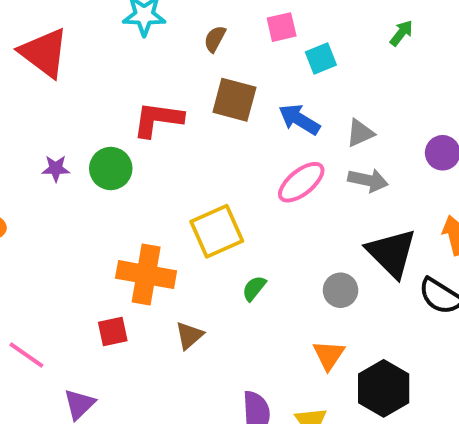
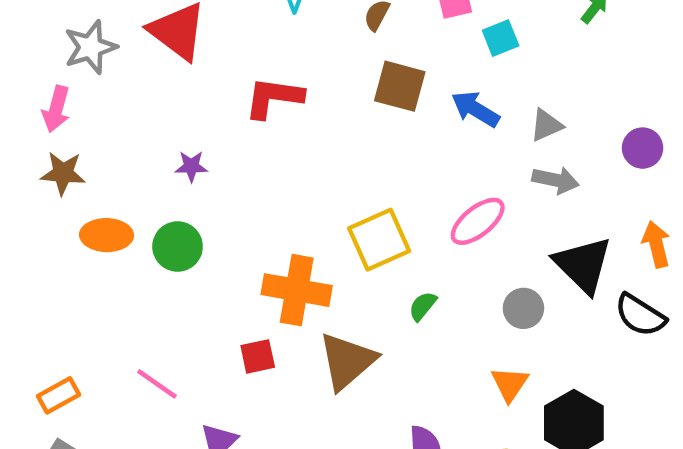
red L-shape: (158, 119) -> (274, 98), moved
green circle: (111, 168) -> (178, 247), moved
pink ellipse: (301, 182) -> (478, 221), moved
brown triangle: (189, 335) -> (347, 361), size x1.8

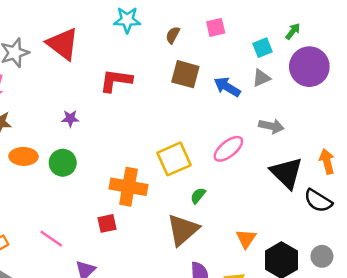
cyan square: (501, 38) -> (263, 48), moved
gray triangle: (546, 125) -> (261, 78), moved
purple circle: (643, 148) -> (309, 67), moved, size x1.8
gray circle: (523, 308) -> (322, 256), moved
brown triangle: (347, 361) -> (183, 230), moved

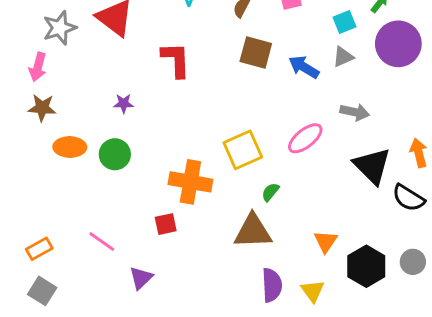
red L-shape: (116, 81) -> (176, 60), turned 80
brown triangle: (183, 230) -> (253, 231), turned 39

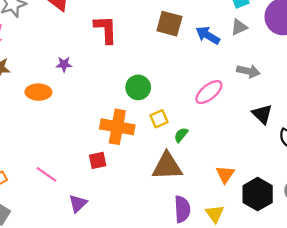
orange ellipse: (70, 147) -> (38, 92), moved
yellow square: (243, 150) -> (159, 119), moved, size x0.6
green circle: (115, 154) -> (138, 87), moved
black triangle: (372, 166) -> (262, 114), size x0.7

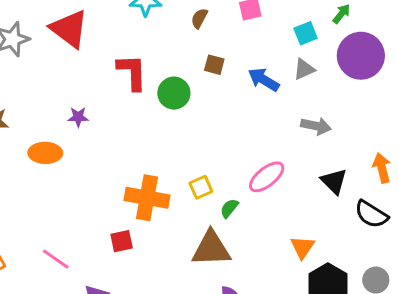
brown square: (169, 24) -> (214, 65), size x0.6
green circle: (138, 87) -> (174, 93), moved
pink ellipse: (209, 92) -> (267, 177), moved
orange triangle: (225, 174) -> (303, 247), moved

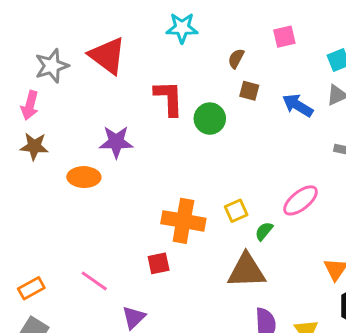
brown semicircle: (199, 18) -> (236, 59), moved
purple star: (78, 117) -> (116, 142), size x1.6

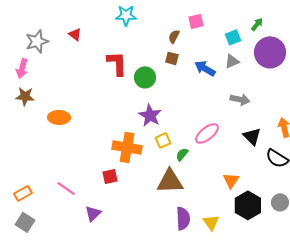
red triangle: (107, 56) -> (75, 34), size x0.5
brown semicircle: (236, 59) -> (174, 36), moved
purple star: (116, 142) -> (150, 115), moved, turned 30

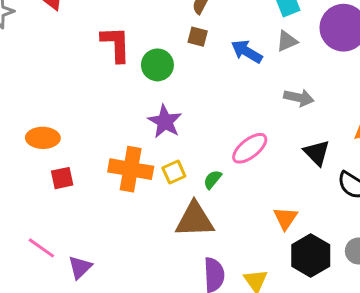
orange ellipse: (59, 117) -> (43, 138), moved
yellow square: (163, 140) -> (174, 172), moved
red square: (110, 176) -> (62, 178), moved
pink line: (66, 188) -> (41, 248), moved

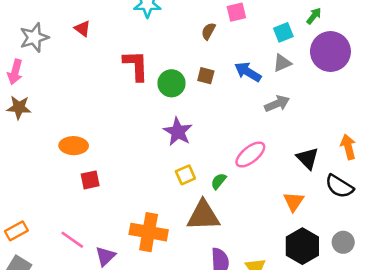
brown square: (198, 37) -> (206, 76), moved
gray arrow: (299, 98) -> (277, 104), moved, turned -35
orange cross: (131, 169) -> (149, 232), moved
orange triangle: (285, 218) -> (294, 202), moved

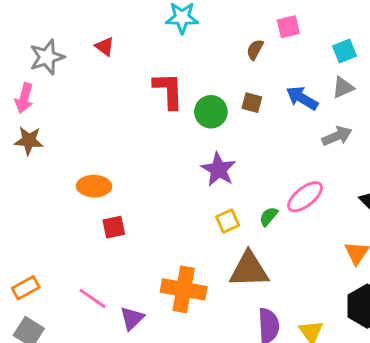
green semicircle: (219, 181) -> (269, 216), moved

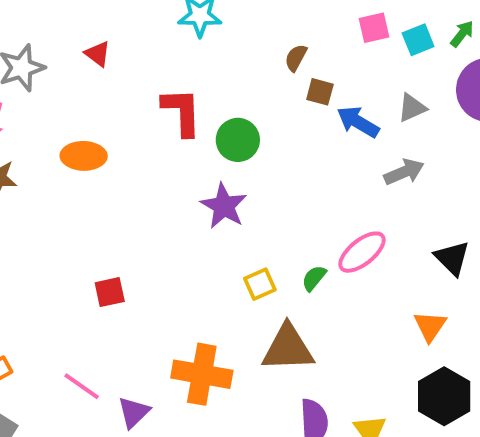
pink square: (288, 27) -> (374, 28), moved
cyan square: (344, 51) -> (418, 40), moved
brown square: (252, 103) -> (320, 92), moved
purple star: (219, 169) -> (224, 206), moved
orange ellipse: (94, 186) -> (84, 156), moved

